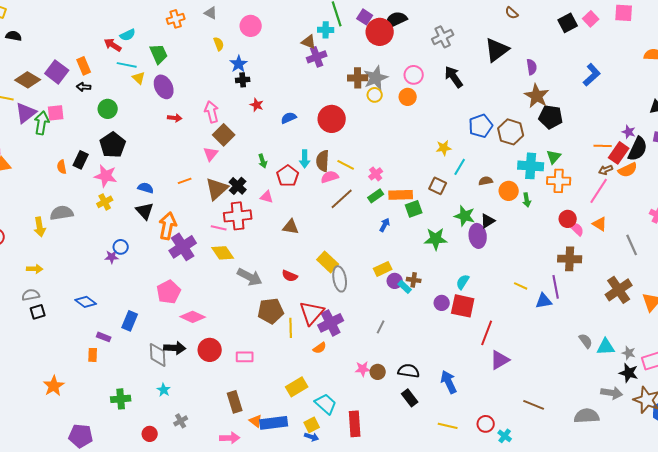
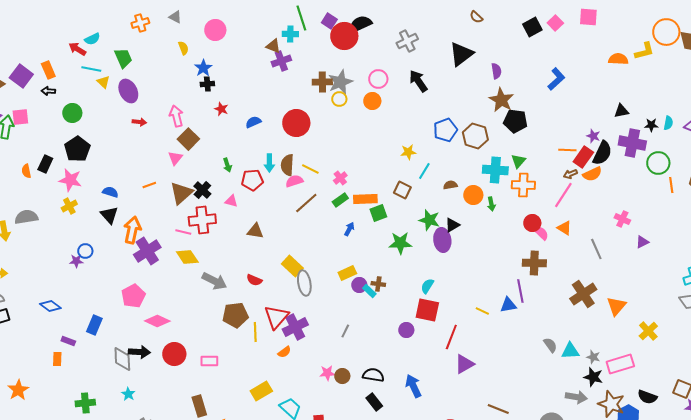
red pentagon: (288, 176) -> (252, 180), turned 30
yellow line: (521, 286) -> (482, 311), moved
purple circle: (442, 303) -> (406, 330), moved

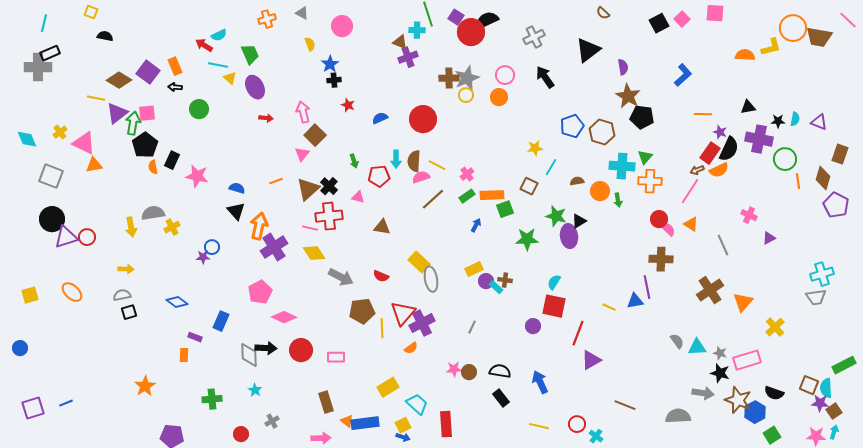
black pentagon: (77, 149) -> (145, 145), moved
orange line: (567, 150) -> (703, 114), moved
yellow cross: (69, 206) -> (172, 227), moved

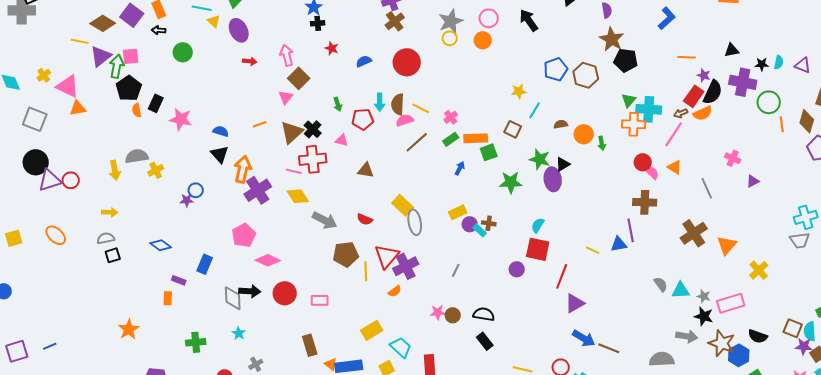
brown cross: (449, 78) -> (395, 21), moved, turned -36
cyan cross: (622, 166) -> (649, 109), moved
blue arrow: (540, 382) -> (584, 338), moved, turned 145

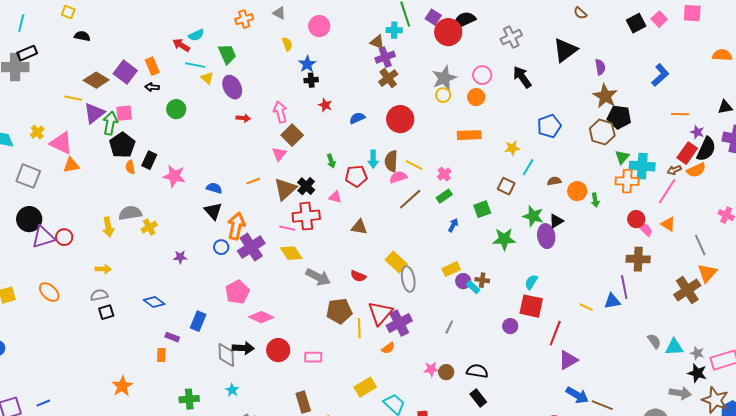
brown hexagon: (586, 75) -> (602, 132), moved
orange rectangle: (476, 138) -> (469, 135), moved
blue circle: (196, 190) -> (221, 247), moved
orange triangle: (727, 245) -> (707, 273), moved

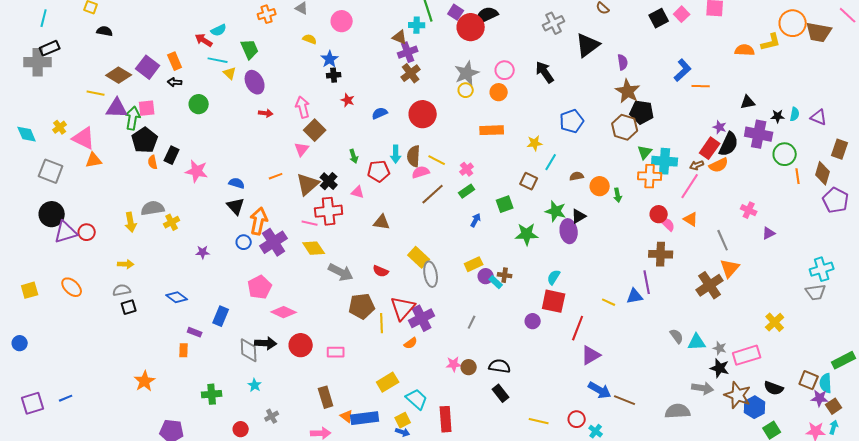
gray cross: (511, 37) -> (554, 23), moved
yellow semicircle: (287, 44) -> (310, 39), turned -48
purple triangle: (94, 113) -> (117, 108), turned 40
orange line: (680, 114) -> (701, 86), moved

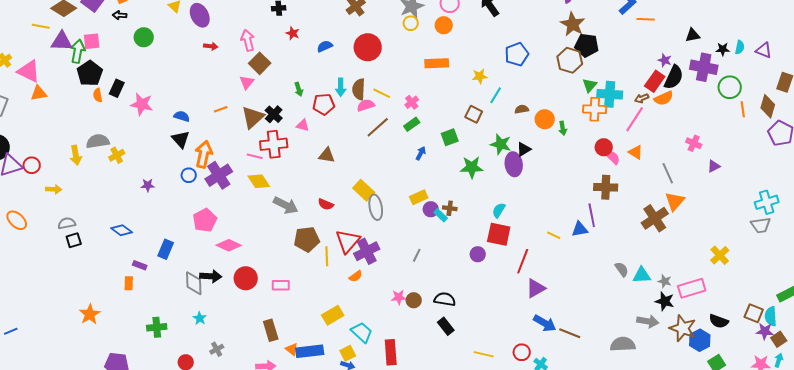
yellow arrow: (126, 264) -> (54, 189), moved

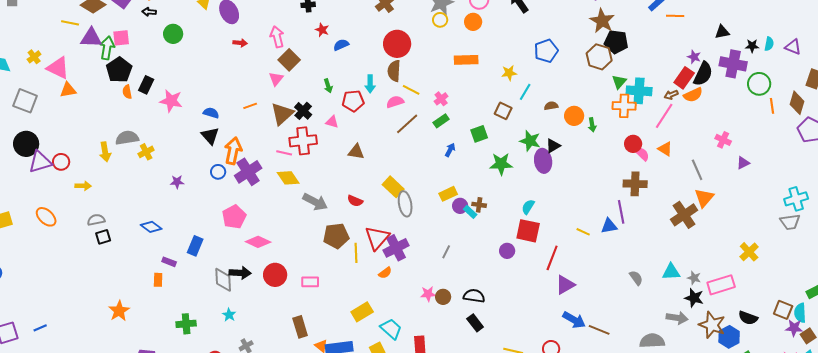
blue semicircle: (325, 46) -> (341, 45), moved
brown semicircle: (359, 89) -> (394, 71), moved
gray semicircle: (622, 269) -> (636, 278), moved

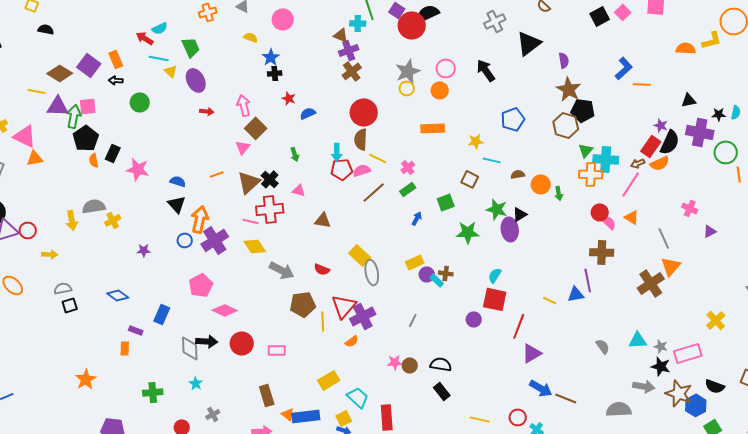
cyan line: (525, 92) -> (492, 160), turned 72
red pentagon: (353, 101) -> (342, 169), moved

